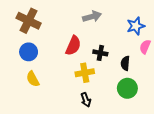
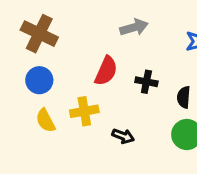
yellow cross: (85, 73) -> (84, 111), moved
black arrow: (86, 100) -> (123, 136), moved, turned -48

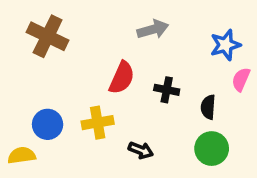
blue circle: (39, 80) -> (48, 124), moved
yellow semicircle: (46, 121) -> (22, 155), moved, turned 110

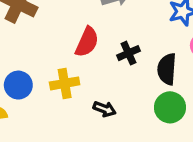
black cross: (167, 90) -> (128, 53), turned -35
black semicircle: (208, 107) -> (167, 69), size x1.4

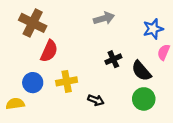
red semicircle: (87, 42) -> (49, 51), moved
black semicircle: (167, 69) -> (141, 71), turned -45

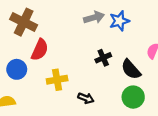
blue star: (153, 29) -> (119, 21), moved
blue circle: (33, 83) -> (17, 69), moved

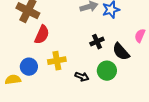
blue circle: (17, 69) -> (29, 67), moved
green circle: (133, 97) -> (107, 71), moved

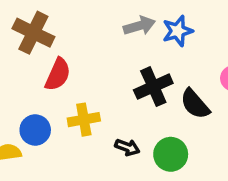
black cross: (97, 42) -> (153, 87), size x1.5
green circle: (107, 71) -> (171, 154), moved

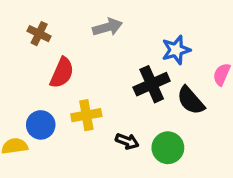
gray arrow: (139, 26) -> (108, 27), moved
blue star: (178, 31) -> (176, 50), moved
brown cross: (33, 33) -> (39, 34), size x0.6

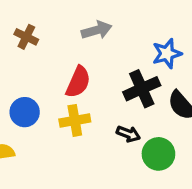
red semicircle: (62, 73) -> (78, 82), moved
blue circle: (41, 125) -> (25, 112), moved
black arrow: (127, 141) -> (128, 134), moved

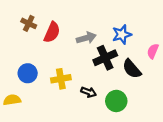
gray arrow: (97, 30) -> (86, 38), moved
red semicircle: (78, 82) -> (52, 32), moved
black arrow: (128, 134) -> (89, 92), moved

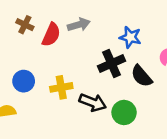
blue star: (122, 34) -> (130, 37), turned 30
gray arrow: (86, 38) -> (79, 25), moved
black arrow: (89, 92) -> (93, 102), size x1.5

